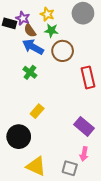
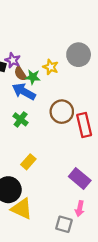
yellow star: (47, 14) -> (51, 67), moved
green star: (51, 31) -> (33, 77), moved
brown circle: (63, 51) -> (62, 112), moved
yellow triangle: (36, 166) -> (22, 209), moved

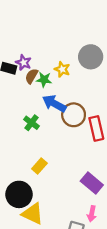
brown semicircle: (21, 74) -> (31, 76), turned 64
blue arrow: (24, 92) -> (54, 103), moved

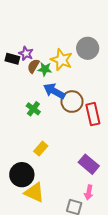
yellow star: (62, 69) -> (62, 60), size x1.5

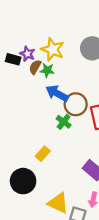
yellow star: (62, 60) -> (53, 49), moved
green cross: (33, 109) -> (64, 122), moved
yellow triangle: (34, 192) -> (58, 203), moved

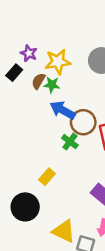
yellow star: (53, 49) -> (58, 62), turned -30
purple star: (27, 54) -> (29, 53), moved
black rectangle: (13, 59) -> (14, 73), turned -64

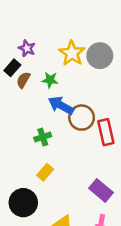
yellow star: (58, 62) -> (72, 53), moved, turned -30
brown semicircle: (38, 81) -> (23, 80), moved
green cross: (70, 142) -> (43, 137), moved, turned 35

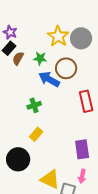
purple star: (27, 48) -> (10, 32), moved
brown circle: (82, 118) -> (66, 68), moved
purple rectangle: (101, 190) -> (82, 149), turned 42

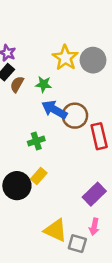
brown circle: (66, 68) -> (75, 116), moved
purple rectangle: (82, 149) -> (94, 194), turned 54
black circle: (18, 159) -> (17, 186), moved

